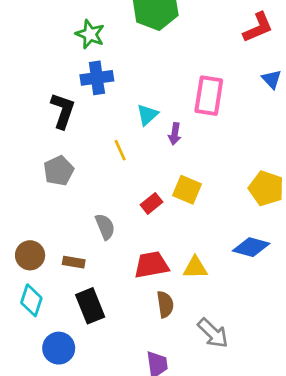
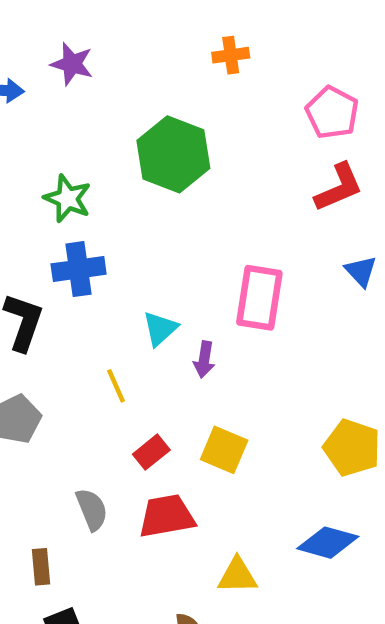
red rectangle: (151, 203) -> (151, 452), moved
brown rectangle: (74, 262) -> (41, 567), turned 75
red trapezoid: (151, 265) -> (167, 516), moved

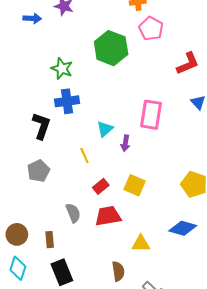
pink pentagon: (332, 112) -> (151, 29), moved

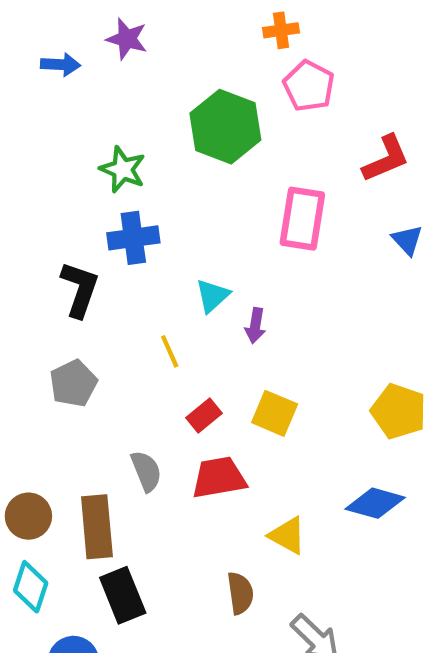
pink rectangle: (151, 115) -> (302, 219), moved
brown rectangle: (50, 240) -> (97, 527), size x1.8
yellow triangle: (141, 244) -> (287, 535), turned 30

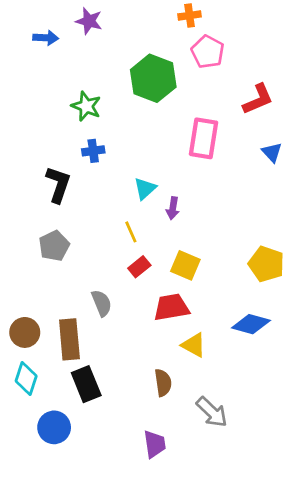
blue cross: (133, 238) -> (93, 151), size x0.7
yellow line: (170, 351) -> (131, 232), moved
red trapezoid: (219, 478) -> (171, 307), moved

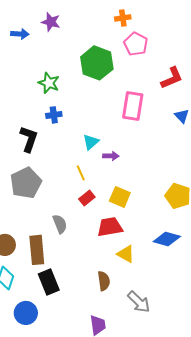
purple arrow: (173, 208) -> (111, 156), turned -98
gray pentagon: (54, 246) -> (26, 183), size x1.4

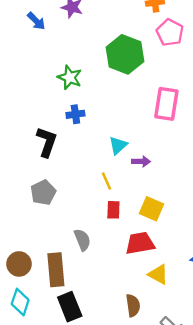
blue arrow: (20, 34) -> (36, 21), turned 42
gray pentagon: (26, 183) -> (43, 193), size x0.7
red rectangle: (87, 198) -> (113, 210), turned -49

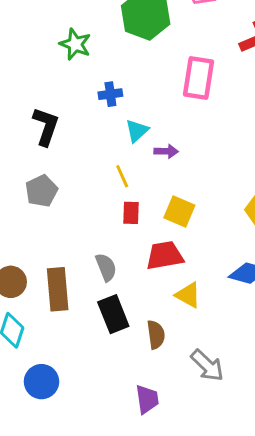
blue cross: (75, 114) -> (110, 94), moved
gray semicircle: (82, 240) -> (106, 267), moved
black rectangle: (70, 307) -> (113, 314), moved

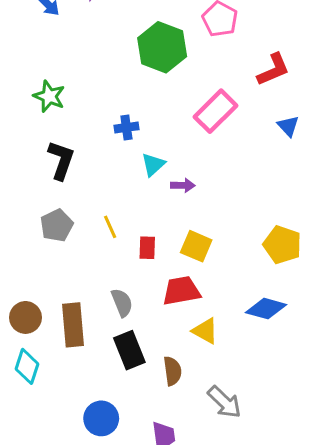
green star: (75, 44) -> (49, 96), moved
pink rectangle: (198, 78) -> (216, 111), turned 36
yellow line: (122, 176) -> (110, 227), moved
blue circle: (41, 382) -> (101, 418), moved

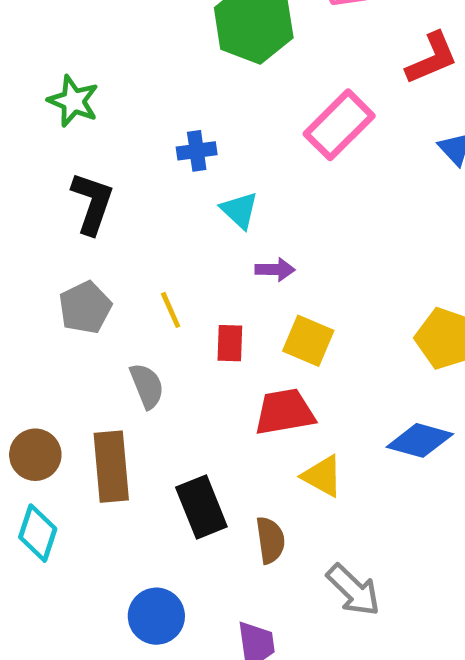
cyan triangle: (153, 165) -> (239, 210), turned -35
purple arrow: (183, 185) -> (275, 270), moved
gray semicircle: (122, 303) -> (147, 386), moved

